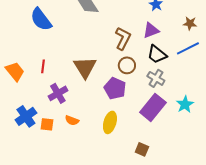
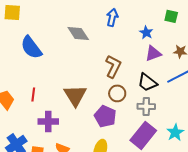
purple triangle: (151, 30) -> (153, 53), moved
gray cross: (156, 78) -> (146, 106), turned -30
purple cross: (58, 93) -> (48, 121), turned 30

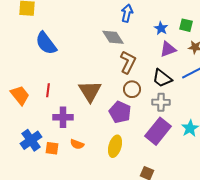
green square: (171, 16) -> (186, 25), moved
gray diamond: (78, 33) -> (113, 37), moved

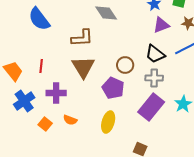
brown L-shape: (128, 62) -> (82, 38), moved, turned 60
blue cross: (31, 140) -> (24, 101), moved
orange square: (52, 148) -> (45, 124), turned 32

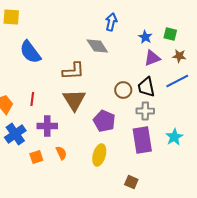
black trapezoid: (155, 54) -> (146, 87), turned 40
brown circle: (125, 65) -> (123, 90), moved
purple rectangle: (151, 107) -> (142, 140), turned -48
orange semicircle: (70, 120) -> (61, 153), turned -136
orange square: (45, 124) -> (36, 157), turned 32

